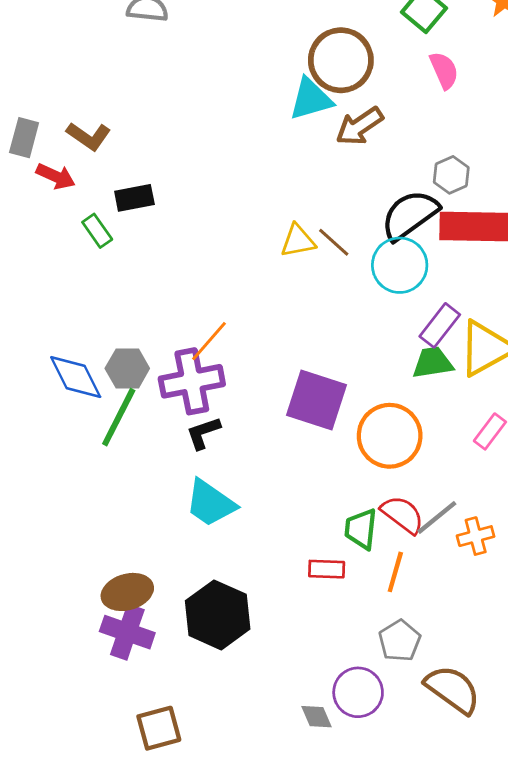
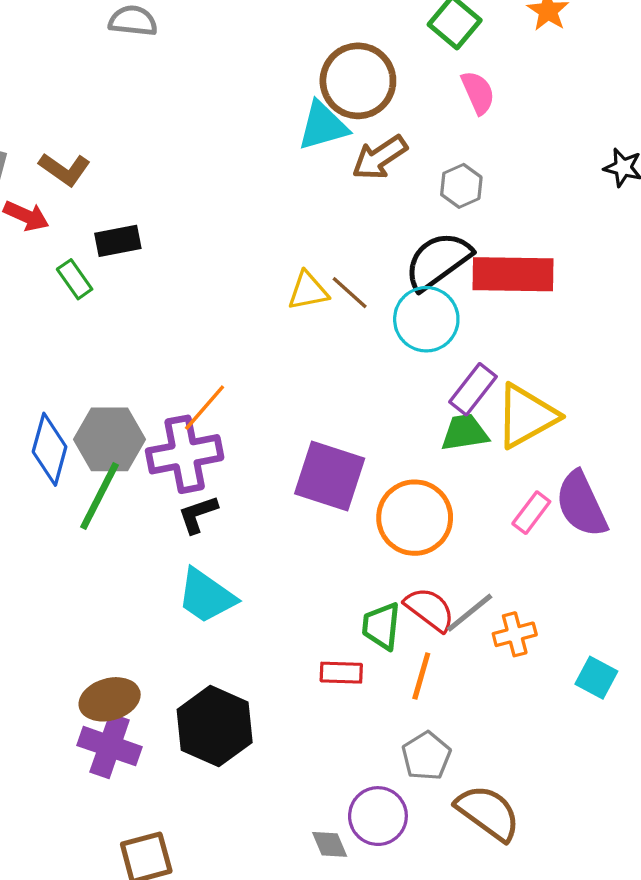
gray hexagon: (451, 175) -> (461, 186), moved
gray hexagon: (127, 368) -> (110, 439), size x1.4
blue diamond: (76, 377) -> (50, 449), turned 42

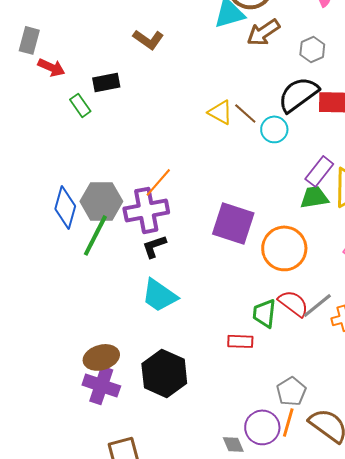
brown L-shape: (65, 169) -> (148, 39), moved
yellow triangle: (308, 291) -> (220, 112), turned 40
cyan circle: (426, 319) -> (274, 129), moved, size x0.7
orange line: (421, 676) -> (288, 422), moved

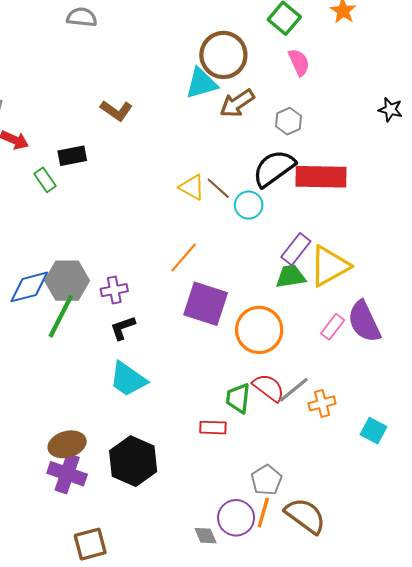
orange line: (158, 182) -> (184, 258), moved
blue diamond: (65, 207) -> (29, 287), turned 60
purple cross: (146, 210) -> (114, 290), size x0.6

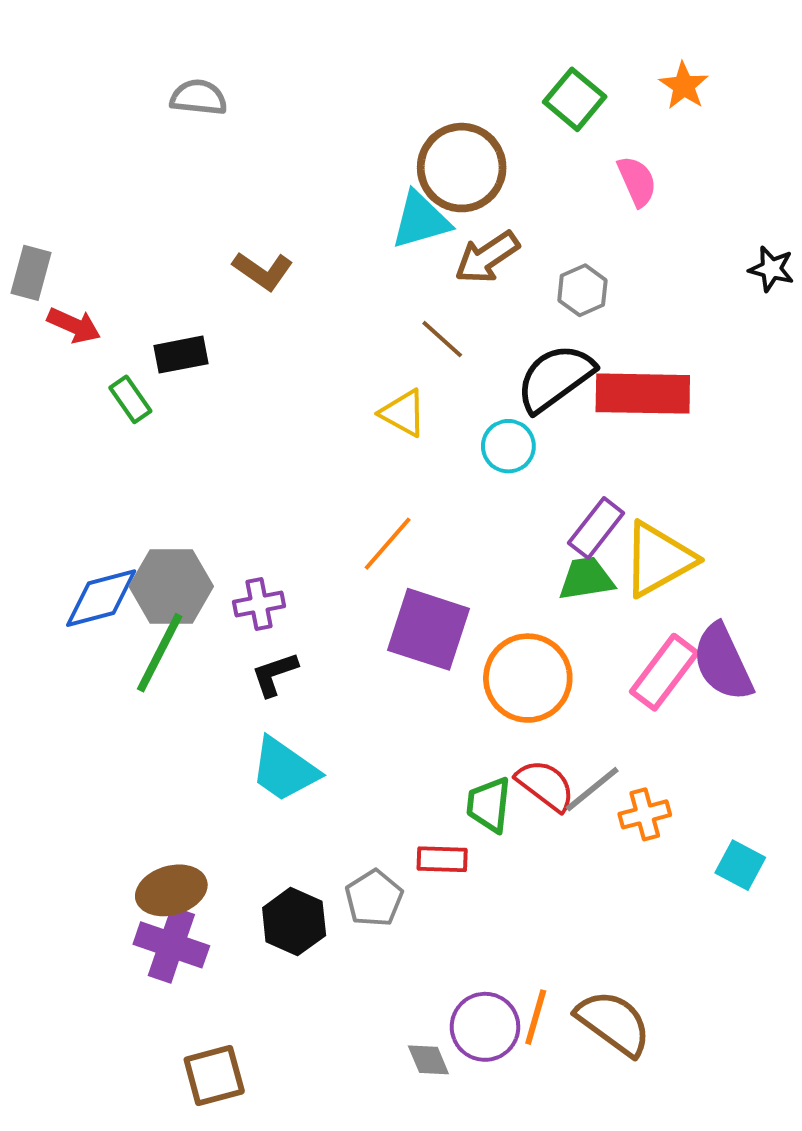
pink semicircle: (299, 62) -> (637, 181), moved
brown line: (218, 188) -> (442, 339), moved
pink rectangle: (333, 327) -> (664, 672), size x1.5
black hexagon: (133, 461) -> (294, 922), size x0.7
gray pentagon: (266, 480) -> (374, 898), moved

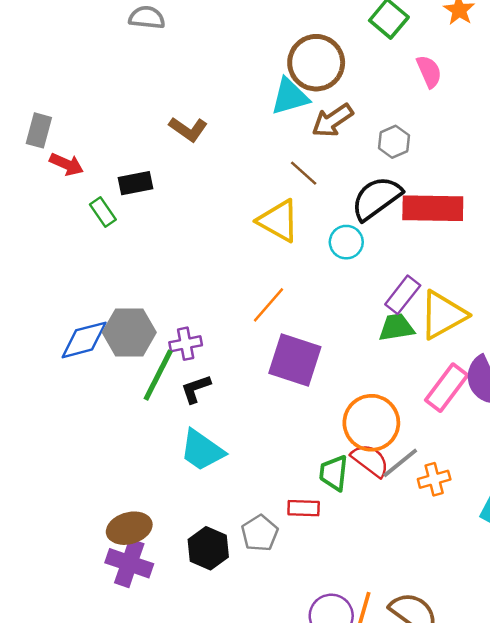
yellow triangle: (403, 413) -> (279, 221), size x1.4
green line: (160, 653) -> (158, 375), moved
orange circle: (528, 678) -> (371, 423), moved

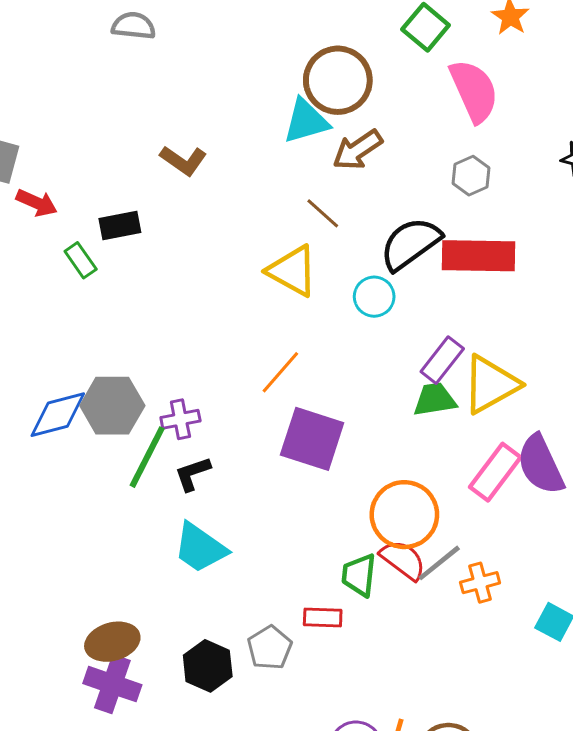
pink semicircle: (429, 71) -> (474, 91), size x1.6
gray hexagon: (394, 142) -> (471, 176), moved

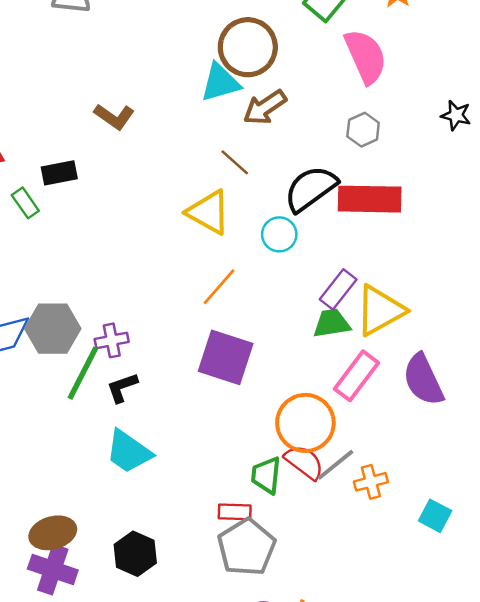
orange line: (280, 372) -> (219, 287), moved
pink rectangle: (495, 472) -> (356, 376), moved
gray pentagon: (270, 648) -> (247, 547), moved, size x1.5

